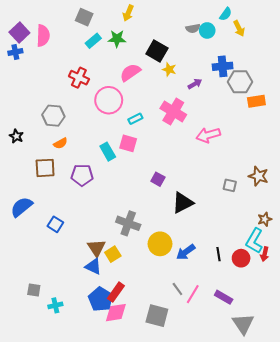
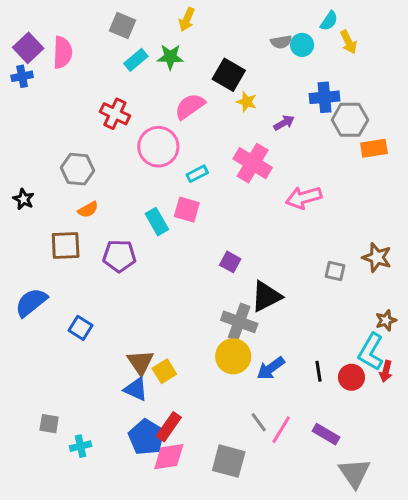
gray cross: (128, 223) -> (239, 322), moved

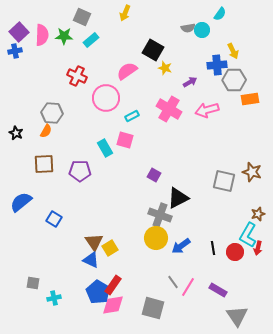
yellow arrow: (348, 42) -> (233, 51), moved
green star: (170, 57) -> (64, 36), moved
pink arrow: (304, 198) -> (207, 110), moved
orange semicircle: (88, 210) -> (46, 131), moved, turned -32
gray square: (335, 271) -> (224, 181), size x1.6

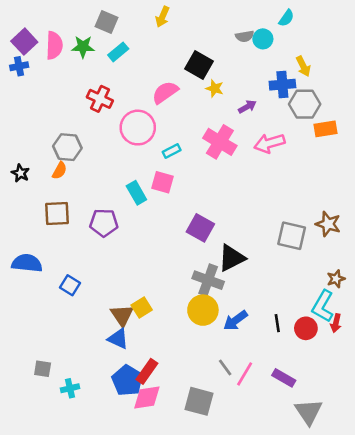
purple square: (154, 175) -> (200, 228), size x1.5
blue semicircle: (21, 202) -> (27, 263), turned 45
yellow square: (110, 248) -> (142, 307), moved

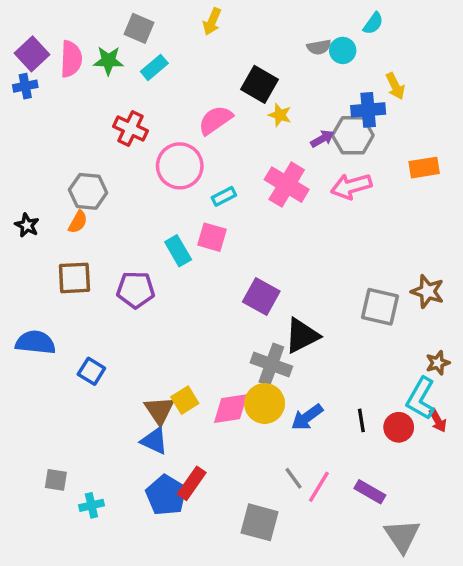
gray hexagon: (305, 104) -> (353, 135), moved
red arrow: (336, 323) -> (438, 420), turned -42
pink diamond: (147, 397) -> (231, 409), moved

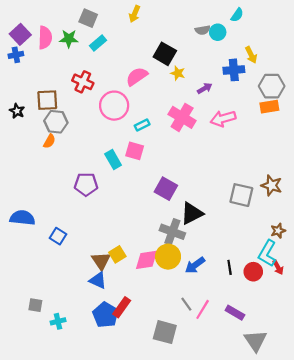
gray hexagon: (353, 135) -> (272, 86), moved
black star: (27, 225) -> (17, 111), moved
brown square: (74, 278) -> (47, 100), moved

